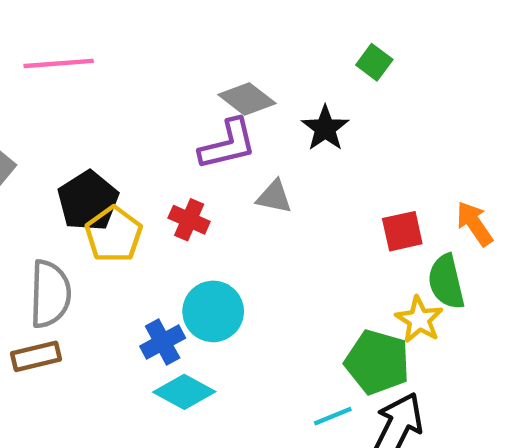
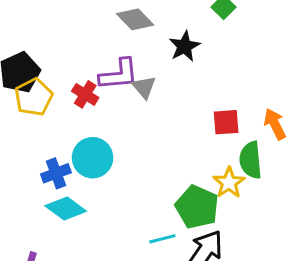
purple L-shape: (228, 144) -> (119, 74), moved
gray triangle: (274, 197) -> (144, 87), turned 30

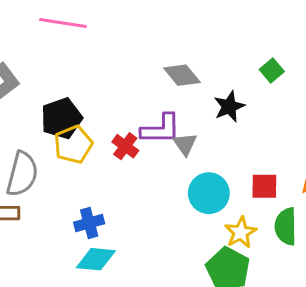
cyan circle: (93, 158) -> (209, 193), moved
yellow star: (229, 183) -> (241, 232), moved
cyan diamond: (66, 209) -> (96, 259), turned -36

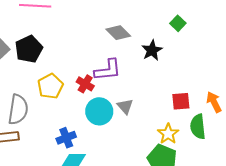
black pentagon: (61, 118) -> (29, 49), moved
gray triangle: (185, 144) -> (125, 106), moved
cyan circle: (209, 193) -> (99, 111), moved

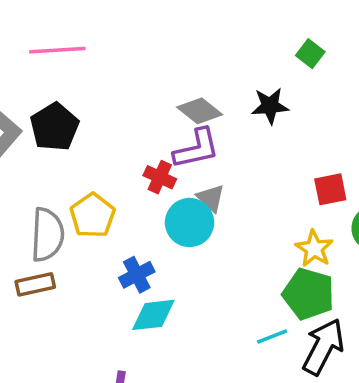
gray diamond: (118, 33) -> (200, 111), moved
black star: (152, 50) -> (270, 106), turned 30
yellow pentagon: (50, 86) -> (93, 216), moved
gray triangle: (125, 106) -> (211, 198), moved

